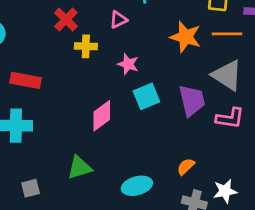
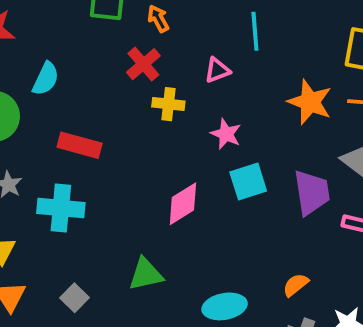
gray square: (31, 188) -> (74, 298), turned -36

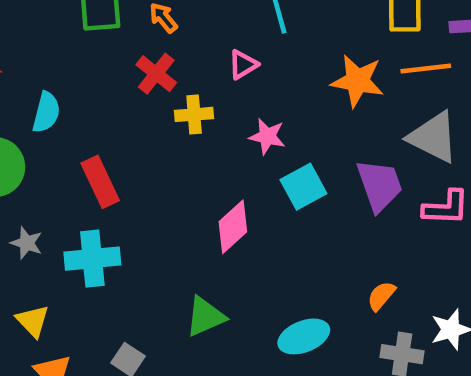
red rectangle: (80, 145) -> (100, 182), turned 60

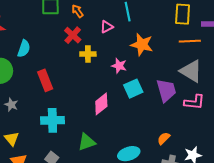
pink triangle: (243, 64) -> (107, 27), moved
orange star: (357, 81) -> (142, 45), moved
cyan cross: (92, 259) -> (52, 120), moved

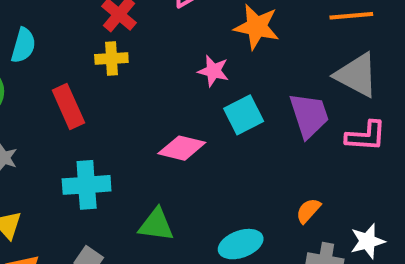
yellow cross: (88, 54) -> (111, 59), moved
pink diamond: (101, 104) -> (182, 148), turned 55
green triangle: (87, 142) -> (156, 225), turned 30

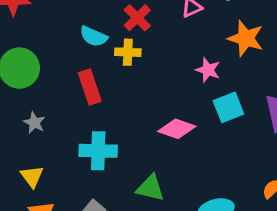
cyan semicircle: (23, 45) -> (94, 36), moved, turned 92

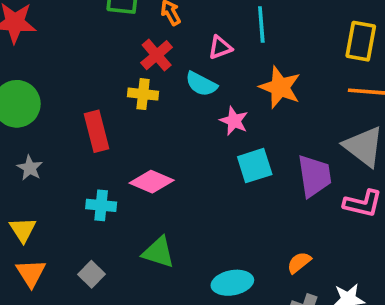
cyan semicircle: (94, 36) -> (201, 84), moved
pink diamond: (177, 129) -> (152, 182), moved
cyan cross: (98, 151) -> (101, 205), size x0.7

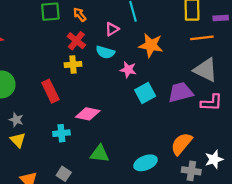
purple trapezoid: (314, 176) -> (181, 92), turned -85
yellow triangle: (23, 230) -> (18, 140), moved
orange semicircle: (299, 263) -> (182, 144), size x1.6

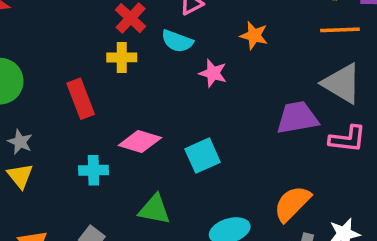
orange star: (151, 45) -> (254, 35), size x0.7
cyan square: (145, 93) -> (203, 156), moved

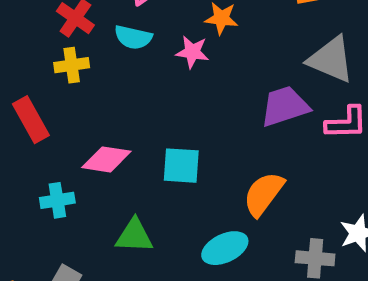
pink star: (213, 73) -> (192, 52), moved
cyan square: (203, 156) -> (181, 166), turned 36
orange semicircle: (292, 204) -> (264, 194), moved

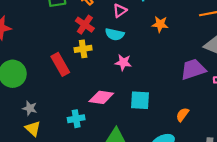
pink star: (192, 52) -> (123, 62), moved
red rectangle: (31, 120) -> (60, 64), moved
orange semicircle: (264, 194) -> (182, 115), size x0.6

